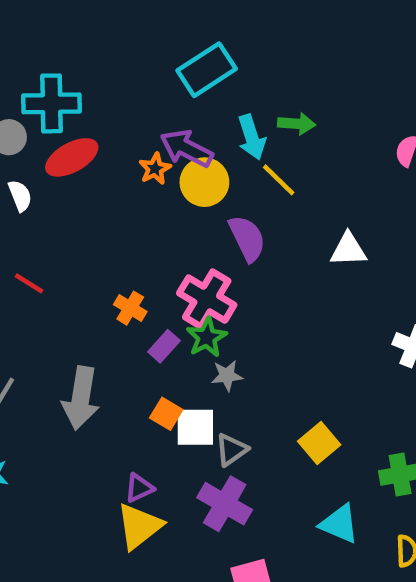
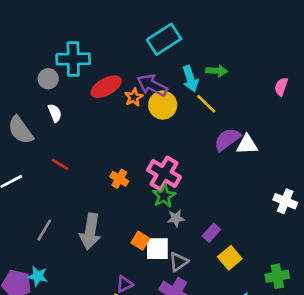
red ellipse: (72, 157) -> (106, 87), moved
purple semicircle: (247, 238) -> (227, 139), moved, turned -100
purple rectangle: (164, 346) -> (211, 233), moved

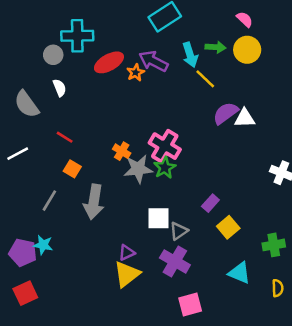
pink semicircle: (281, 87) -> (245, 19), moved, turned 114
yellow circle: (163, 105) -> (247, 50), moved
gray star: (176, 218) -> (138, 169), moved, size x1.6
orange square: (140, 241) -> (72, 169), moved

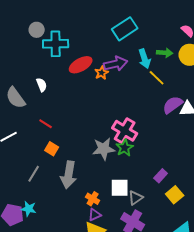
gray circle: (53, 55) -> (37, 30), moved
purple arrow: (153, 61) -> (116, 64), turned 140
orange cross: (122, 151) -> (93, 199), moved

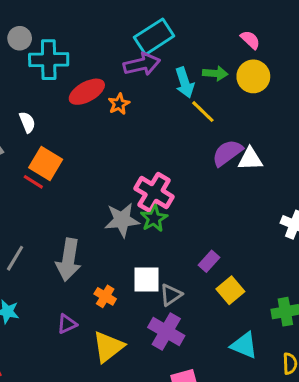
purple arrow: (116, 64) -> (142, 64), moved
orange square: (52, 149) -> (46, 163), moved, size x1.5
purple triangle: (95, 215) -> (67, 324), moved

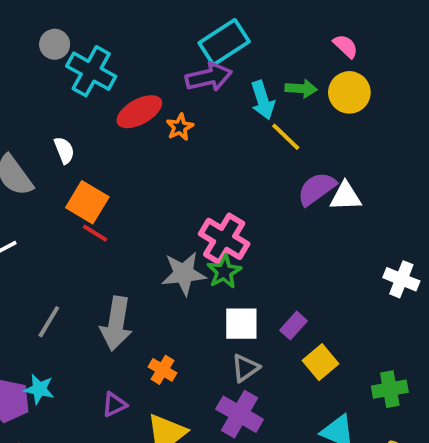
cyan cross: (49, 60) -> (91, 71), turned 30
red line: (33, 182) -> (95, 233), moved
white square: (146, 280) -> (241, 324), moved

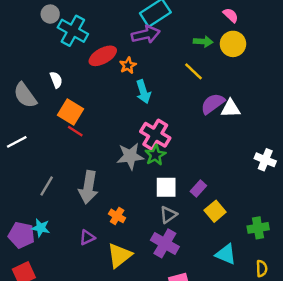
cyan arrow: (263, 100) -> (143, 92), moved

